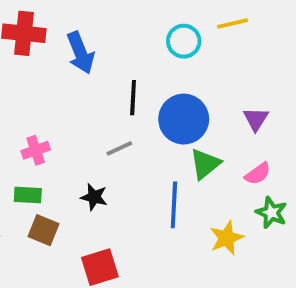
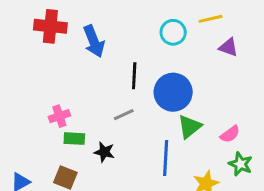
purple triangle: (256, 119) -> (228, 47), moved, turned -42
green rectangle: (28, 195) -> (74, 139), moved

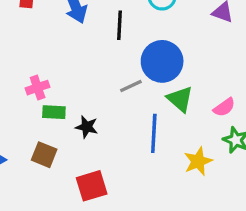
black line: (134, 76) -> (119, 25), moved
gray line: (124, 115) -> (131, 86), moved
green triangle: (190, 127) -> (180, 99), turned -40

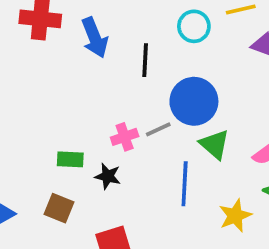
pink cross: (38, 88) -> (125, 137), moved

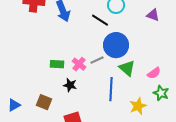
black line: (145, 60) -> (100, 20), moved, turned -60
pink cross: (125, 137) -> (79, 64), turned -32
green rectangle: (70, 159) -> (57, 64), moved

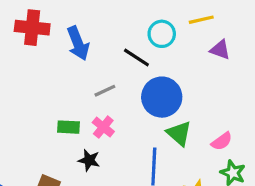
gray line: (97, 60) -> (105, 91), moved

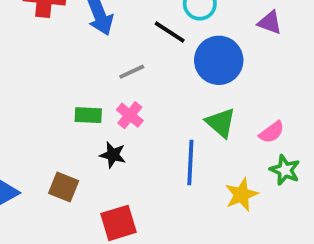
blue circle: (162, 97) -> (219, 60), moved

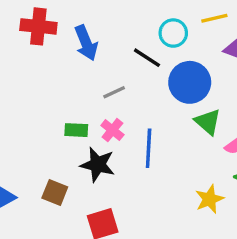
green triangle: (221, 123) -> (208, 122), moved
black star: (113, 155) -> (98, 165), size x1.5
blue line: (190, 162) -> (149, 148), moved

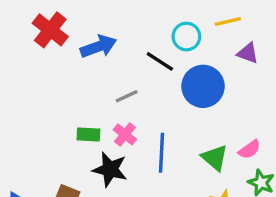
red cross: (38, 26) -> (50, 30), turned 32
blue arrow: (86, 43) -> (98, 46), turned -88
green triangle: (208, 122) -> (215, 158), moved

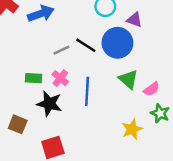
purple triangle: (248, 53) -> (134, 20), moved
black line: (160, 61) -> (86, 45), moved
green triangle: (215, 158) -> (128, 79), moved

